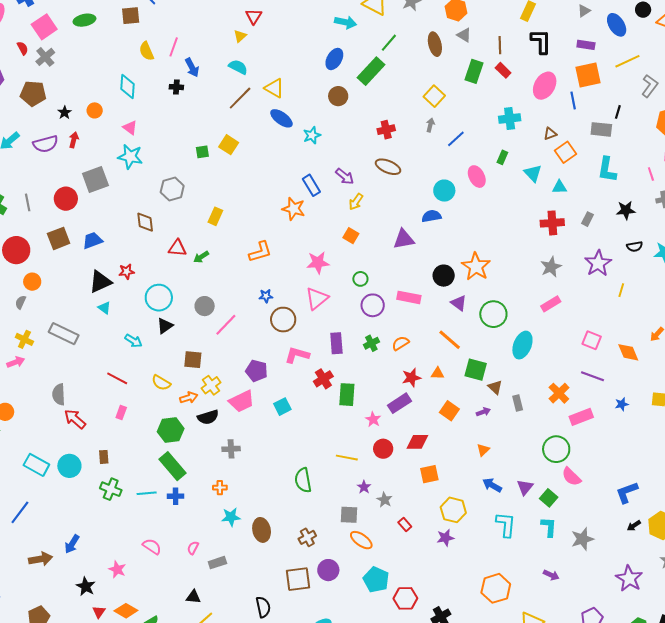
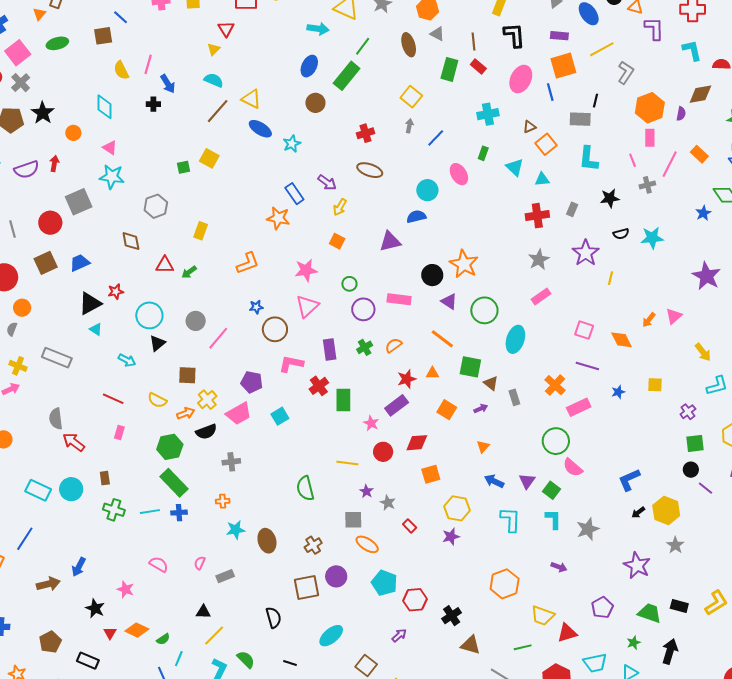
black star: (65, 113) -> (43, 113), moved, size x1.6

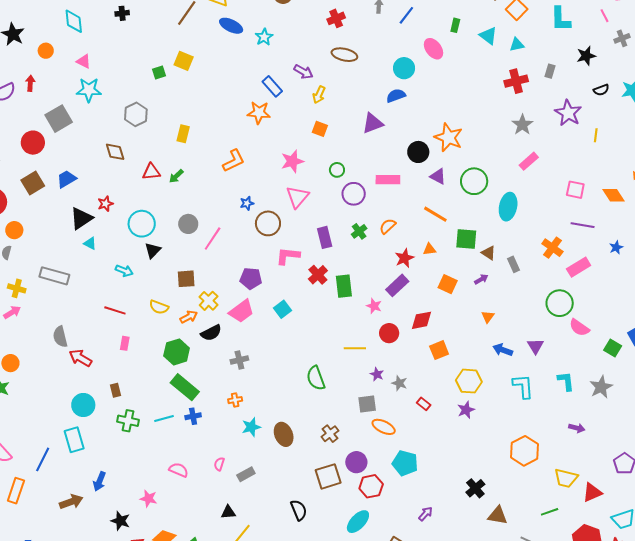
cyan rectangle: (38, 490) -> (74, 440), moved, turned 55
green square: (551, 490) -> (613, 348), moved
red hexagon: (415, 600) -> (371, 486), moved

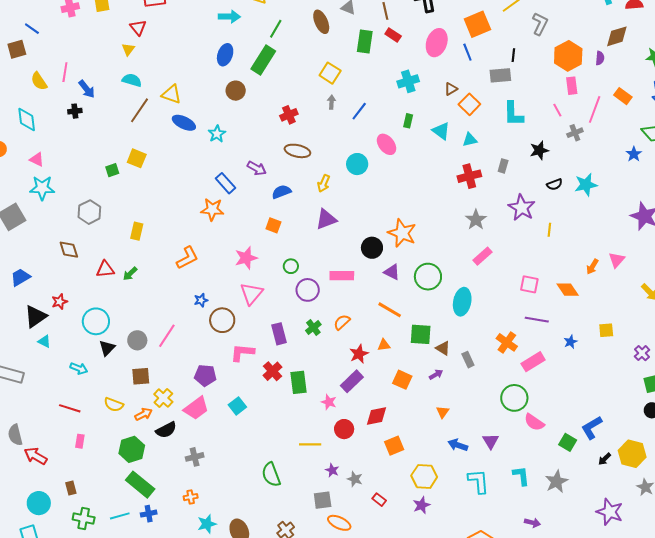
yellow arrow: (319, 95) -> (324, 183), moved
blue semicircle: (396, 96) -> (281, 192), moved
gray circle: (188, 224) -> (137, 340), moved

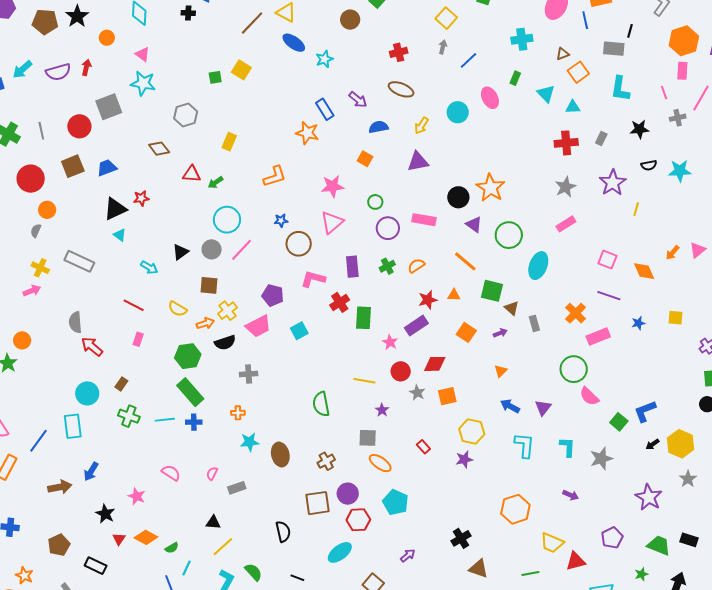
brown diamond: (69, 250) -> (159, 149), turned -30
cyan circle: (96, 321) -> (227, 220), moved
gray star: (355, 479) -> (417, 393), moved
brown rectangle: (71, 488) -> (121, 384), turned 40

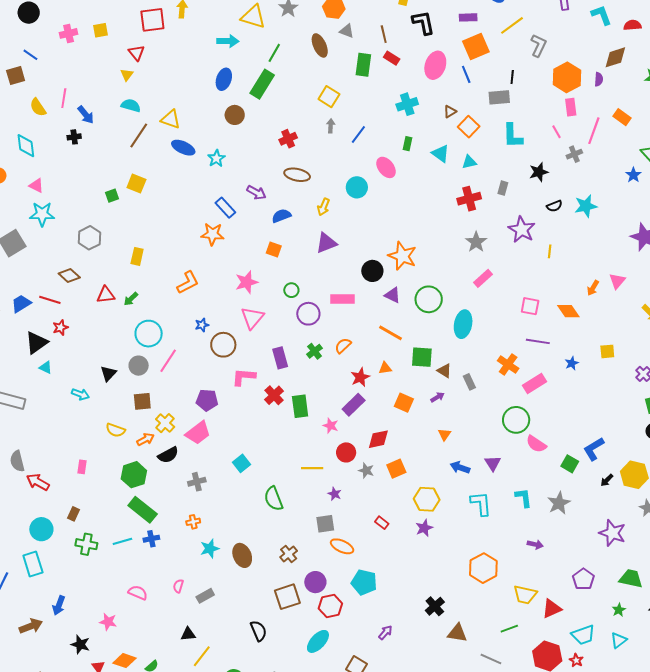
red line: (134, 305) -> (50, 300), moved
cyan square: (299, 331) -> (241, 463), moved

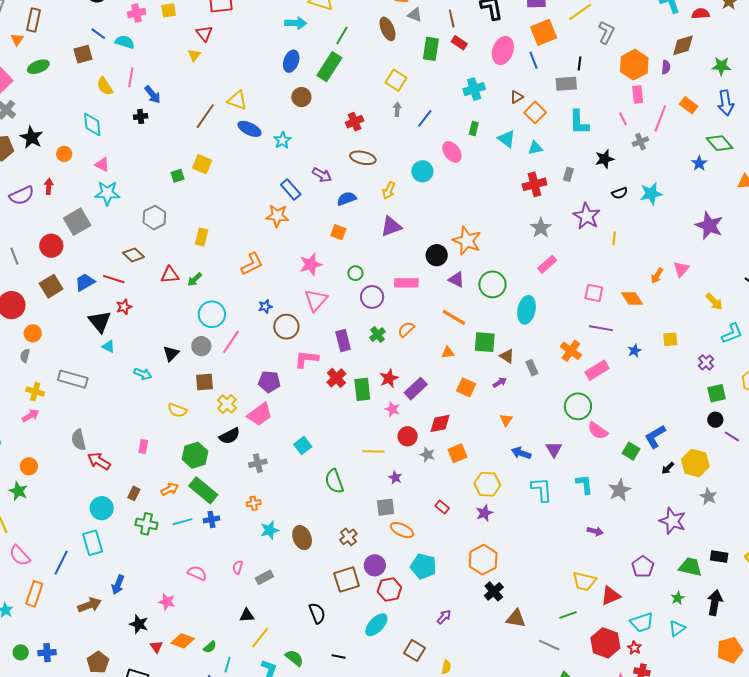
cyan semicircle: (131, 105) -> (125, 42), moved
black triangle: (37, 343) -> (100, 322), turned -35
red star: (360, 377) -> (389, 378), moved
orange arrow: (145, 439) -> (170, 489), moved
orange hexagon: (483, 568) -> (483, 560), moved

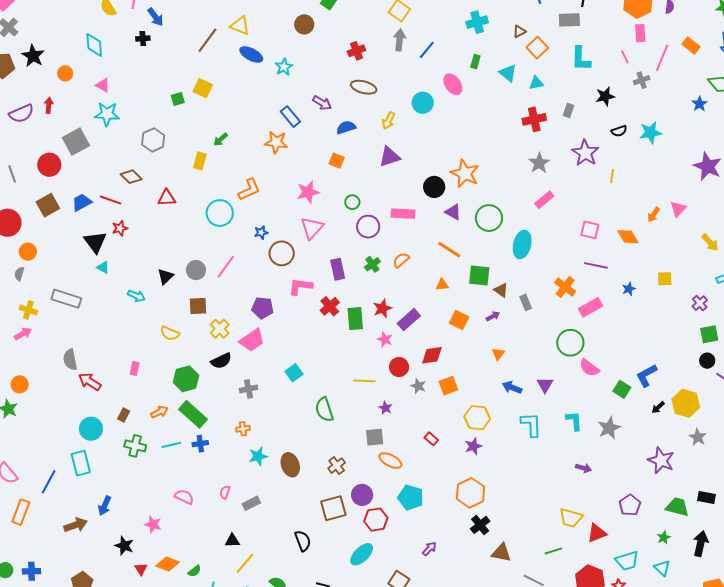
gray arrow: (397, 109) -> (400, 40), size x1.5
green arrow: (195, 279) -> (221, 139), moved
cyan circle: (212, 314) -> (220, 213), moved
cyan triangle: (677, 628) -> (662, 568), turned -42

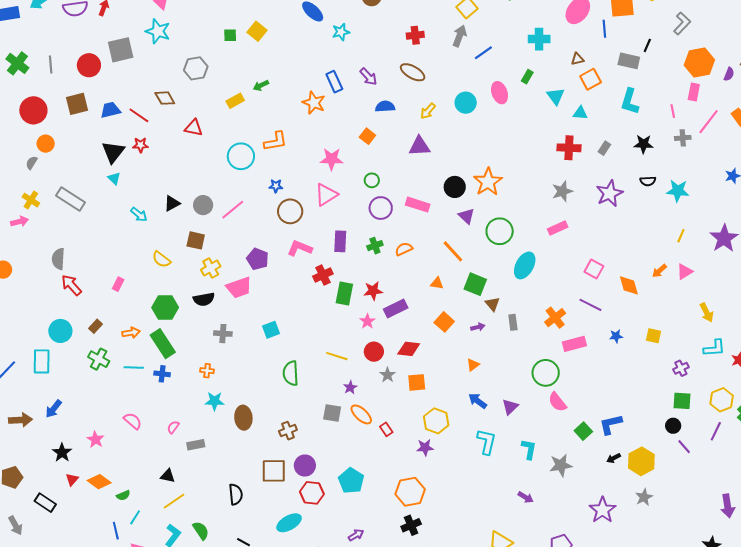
yellow rectangle: (200, 161) -> (235, 101), turned 30
yellow line: (612, 176) -> (681, 236), moved
orange ellipse: (390, 461) -> (361, 414), moved

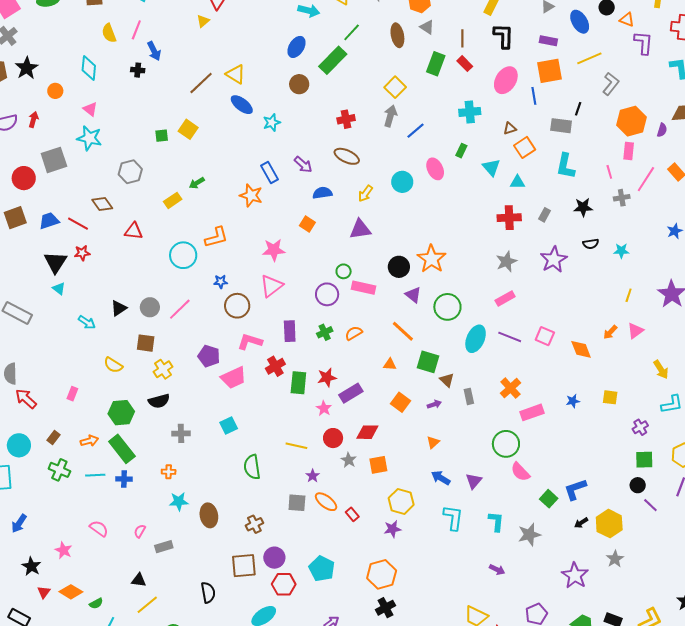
green circle: (372, 180) -> (344, 271), moved
cyan star: (678, 191) -> (621, 251), size x0.7
pink trapezoid: (239, 287) -> (234, 378), moved
purple line: (590, 305) -> (510, 337), moved

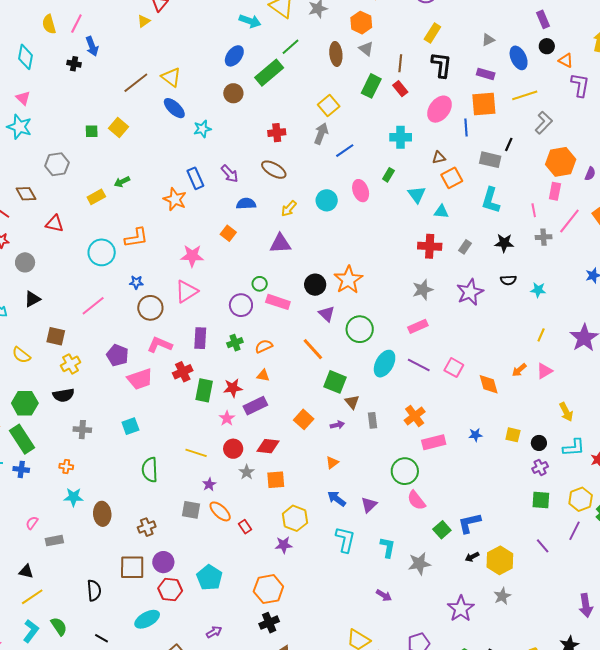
gray circle: (150, 307) -> (25, 262), moved
orange triangle: (390, 364) -> (263, 376), moved
black circle: (638, 485) -> (539, 443), moved

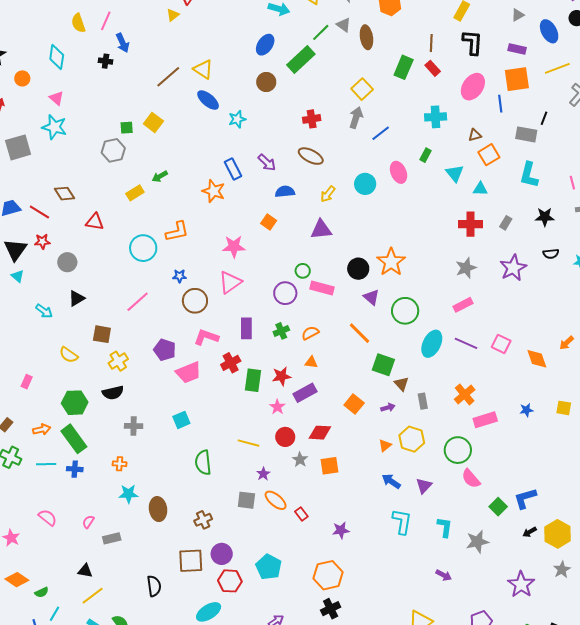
gray triangle: (366, 49) -> (344, 25), moved
gray hexagon: (57, 164) -> (113, 150), moved
yellow hexagon: (295, 518) -> (412, 439), moved

